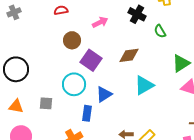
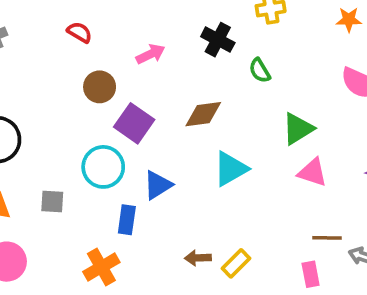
red semicircle: (61, 10) -> (80, 32), turned 40

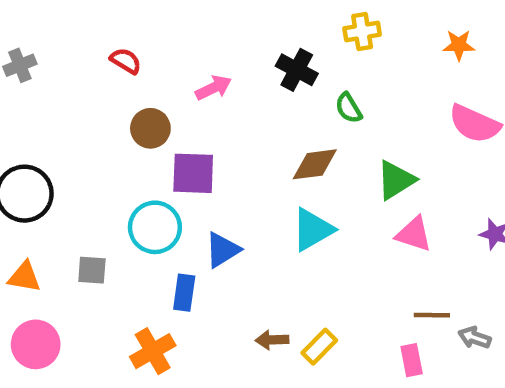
brown diamond: (203, 114) -> (315, 164), moved
purple square: (134, 123) -> (193, 173), turned -33

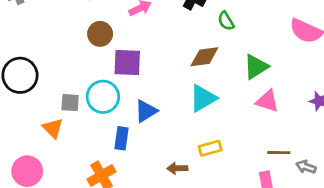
gray square: (92, 270) -> (70, 103), moved
orange triangle: (24, 277) -> (53, 128), moved, turned 35
yellow rectangle: (319, 347) -> (210, 148), moved, turned 30

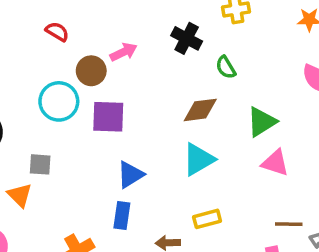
brown circle: (100, 34) -> (91, 71), moved
cyan circle: (103, 97) -> (59, 101), moved
blue rectangle: (122, 138) -> (122, 216), moved

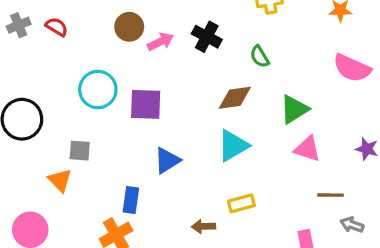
red semicircle: (57, 32) -> (57, 27), moved
black cross: (187, 38) -> (207, 37), moved
brown circle: (91, 71) -> (129, 27), moved
blue rectangle: (122, 216) -> (131, 200), moved
brown line: (289, 224) -> (330, 195), moved

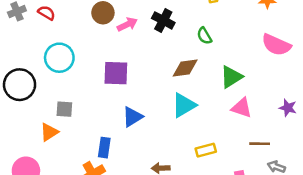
cyan circle: (98, 90) -> (59, 58), moved
orange triangle: (60, 180) -> (49, 132), turned 42
yellow rectangle: (241, 203) -> (206, 150), moved

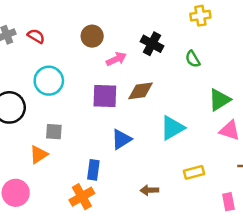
pink arrow: (127, 24) -> (116, 59), moved
brown diamond: (185, 68) -> (141, 91), moved

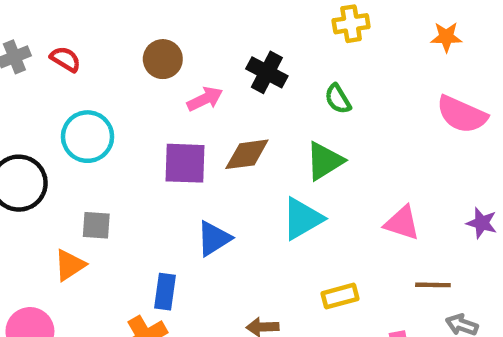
green triangle: (219, 100) -> (324, 161), moved

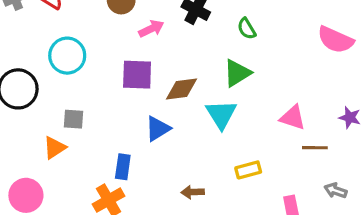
brown diamond: (247, 154) -> (182, 89), moved
cyan triangle: (302, 219) -> (221, 114), turned -32
brown line: (433, 285) -> (315, 148), moved

